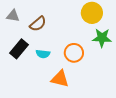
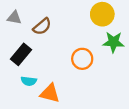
cyan semicircle: (43, 54) -> (29, 81), moved
orange triangle: (60, 79) -> (50, 93), moved

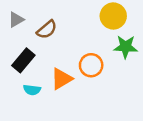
gray triangle: (14, 18) -> (16, 20), turned -40
orange triangle: (50, 93) -> (62, 79), moved, turned -45

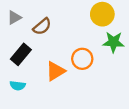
cyan semicircle: (32, 90) -> (18, 86), moved

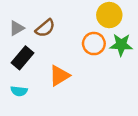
gray triangle: (14, 18) -> (17, 28), moved
orange circle: (82, 59) -> (94, 44), moved

